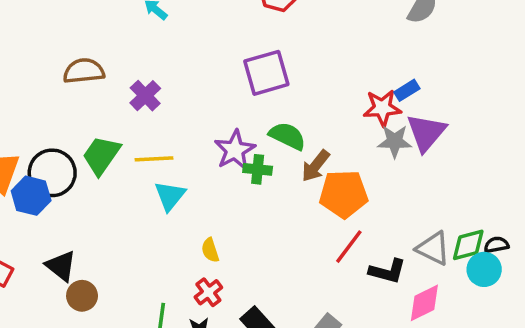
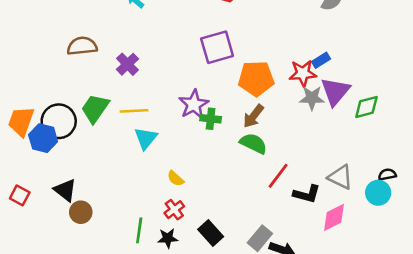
green semicircle: (287, 136) -> (253, 143), moved
orange pentagon: (344, 194) -> (256, 78), moved
green diamond: (468, 245) -> (366, 107), moved
yellow semicircle: (210, 250) -> (176, 178), turned -30

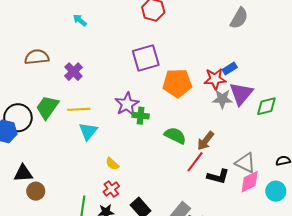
brown arrow: (253, 116) -> (206, 141), moved
black triangle: (65, 190) -> (23, 173), turned -42
cyan circle: (378, 193) -> (276, 191), moved
pink diamond: (334, 217) -> (250, 182), moved

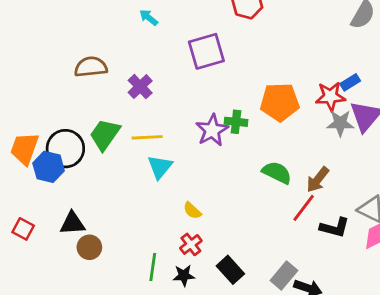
purple square: (146, 58) -> (206, 51), moved
green cross: (141, 116) -> (236, 122), moved

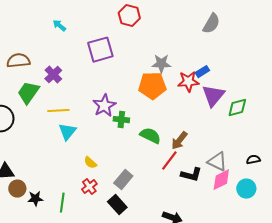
green cross: (236, 122) -> (121, 120), moved
gray star: (340, 123) -> (161, 64), moved
green trapezoid: (105, 134) -> (28, 93), moved
black star: (184, 275) -> (35, 199), moved
gray rectangle: (284, 275) -> (123, 180), moved

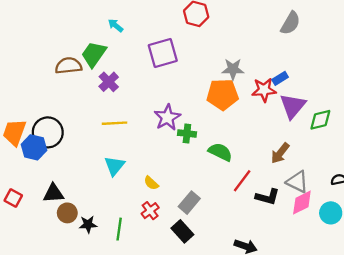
green trapezoid: (28, 93) -> (94, 54), moved
cyan triangle: (67, 132) -> (114, 166), moved
brown arrow: (179, 141) -> (280, 153), moved

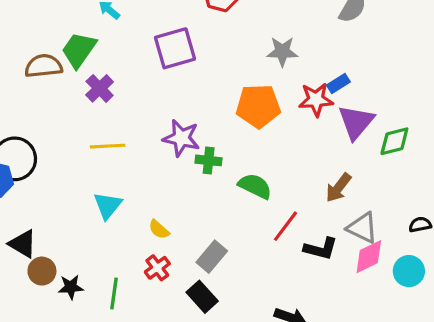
gray star: (233, 69) -> (282, 52), moved
purple star: (167, 117) -> (181, 138), turned -30
black triangle: (53, 193) -> (23, 244), turned 35

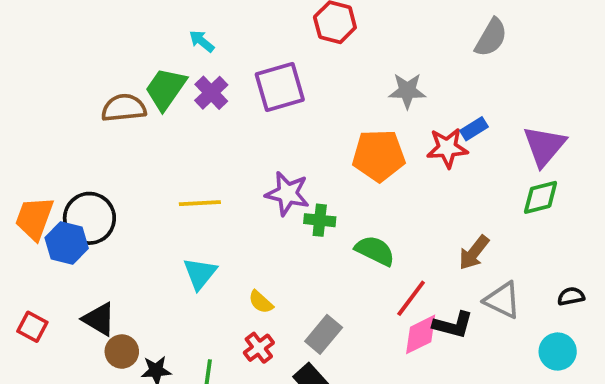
purple cross: (100, 88) -> (211, 93), moved
purple triangle: (356, 122) -> (544, 146), moved
pink diamond: (369, 257) -> (421, 334), moved

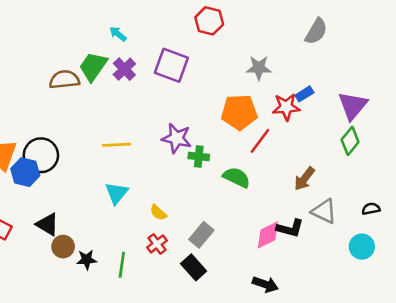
purple square: (280, 87) -> (171, 65), turned 36
green diamond: (541, 197) -> (350, 141), turned -36
red line: (411, 298) -> (260, 141), moved

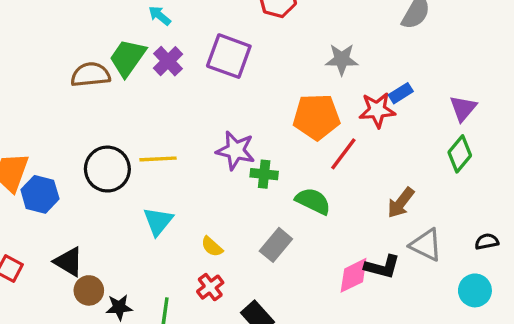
purple triangle: (353, 106) -> (463, 108), size x0.7
black circle: (41, 155) -> (107, 169), moved
gray rectangle: (201, 235) -> (276, 245), moved

